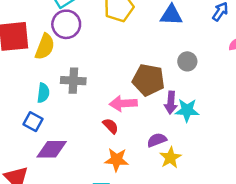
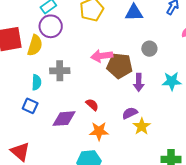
pink arrow: (123, 103) -> (102, 56), moved
cyan star: (187, 110) -> (172, 81), moved
purple diamond: (52, 149) -> (64, 119), moved

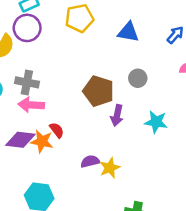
pink arrow: (102, 56) -> (31, 105), moved
purple semicircle: (130, 113) -> (90, 161), moved
orange star: (99, 131) -> (42, 141), moved

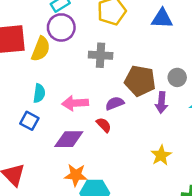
gray circle: (138, 78) -> (177, 77), moved
gray cross: (27, 82) -> (101, 55), moved
orange star: (42, 141) -> (76, 175), moved
purple semicircle: (90, 161) -> (115, 103), moved

